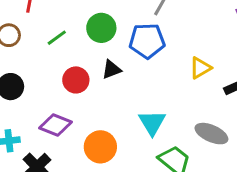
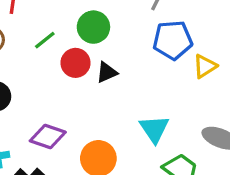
blue pentagon: (147, 41) -> (173, 40), moved
red circle: (76, 80) -> (75, 63), moved

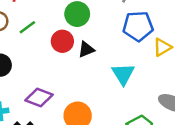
green line: (45, 40) -> (27, 27), moved
cyan triangle: (154, 129) -> (123, 74), moved

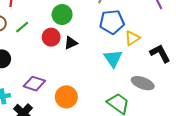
cyan triangle: (123, 74) -> (113, 58), moved

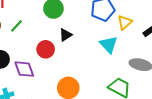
red circle: (51, 37) -> (46, 49), moved
purple diamond: (34, 84) -> (24, 69), moved, turned 60

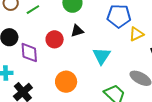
cyan triangle: (109, 45) -> (102, 56), moved

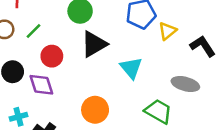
black triangle: (77, 31) -> (94, 44), size x1.6
red circle: (55, 39) -> (52, 56), moved

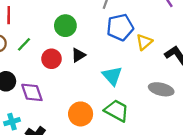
black triangle: (94, 44) -> (78, 55), size x0.6
red circle: (52, 56) -> (51, 59), moved
green trapezoid: (158, 111) -> (117, 111), moved

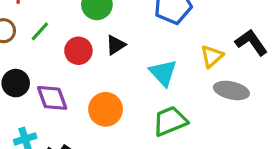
yellow triangle: (144, 42) -> (212, 56), moved
green trapezoid: (117, 111) -> (170, 121), turned -50
orange circle: (81, 114) -> (106, 109), moved

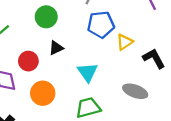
red circle: (78, 51) -> (28, 61), moved
yellow triangle: (212, 56) -> (125, 42), moved

